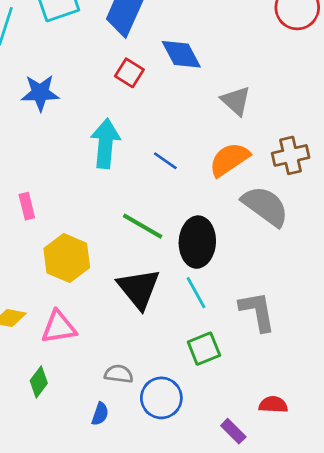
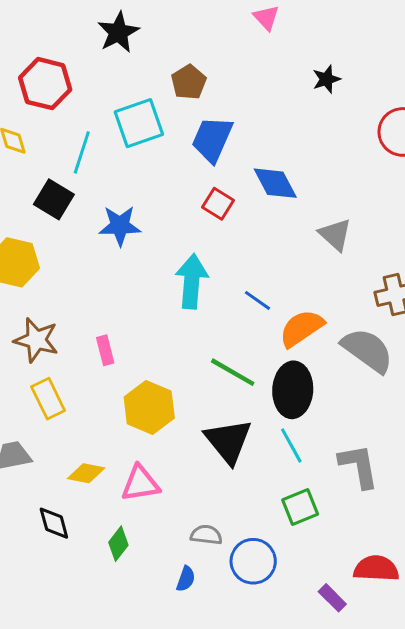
orange semicircle: (229, 159) -> (302, 328), moved
red semicircle: (273, 405) -> (376, 569), size x1.4

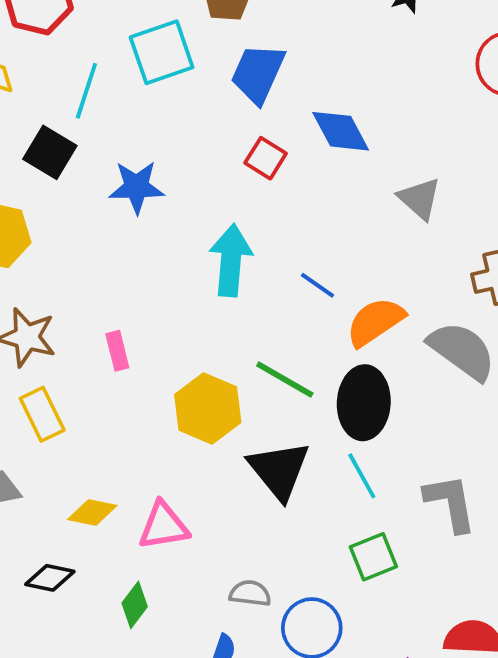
yellow hexagon: (149, 407) -> (208, 408), moved
black diamond: (54, 523) -> (50, 578), turned -63

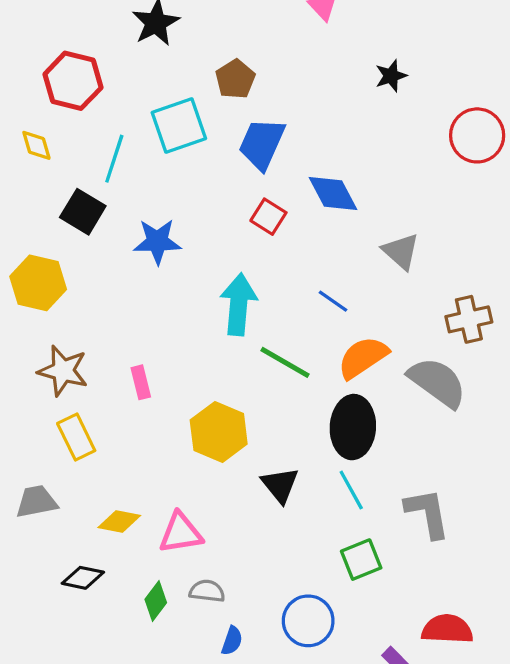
blue line: (318, 285) -> (333, 301), moved
green line: (285, 380) -> (285, 362), moved
black triangle: (279, 470) -> (280, 485), size x0.7
gray semicircle: (250, 593) -> (207, 591), moved

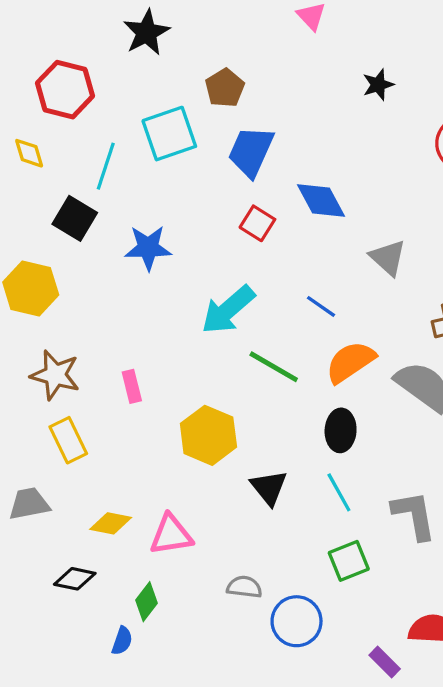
cyan arrow: (239, 304) -> (228, 310), turned -136
black ellipse: (353, 427) -> (341, 430), size x0.7
gray semicircle: (207, 591) -> (244, 587), moved
blue semicircle: (232, 641) -> (122, 641), moved

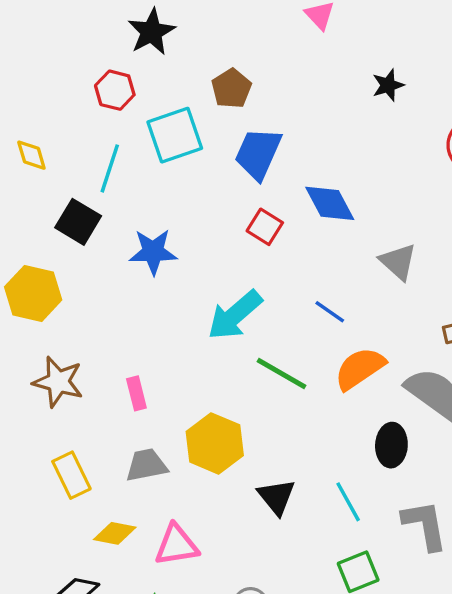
red hexagon: (65, 90) -> (115, 90), moved, size x0.7
black ellipse: (341, 430) -> (391, 445), moved
yellow rectangle: (68, 440) -> (71, 475), moved
gray trapezoid: (29, 504) -> (146, 465), moved

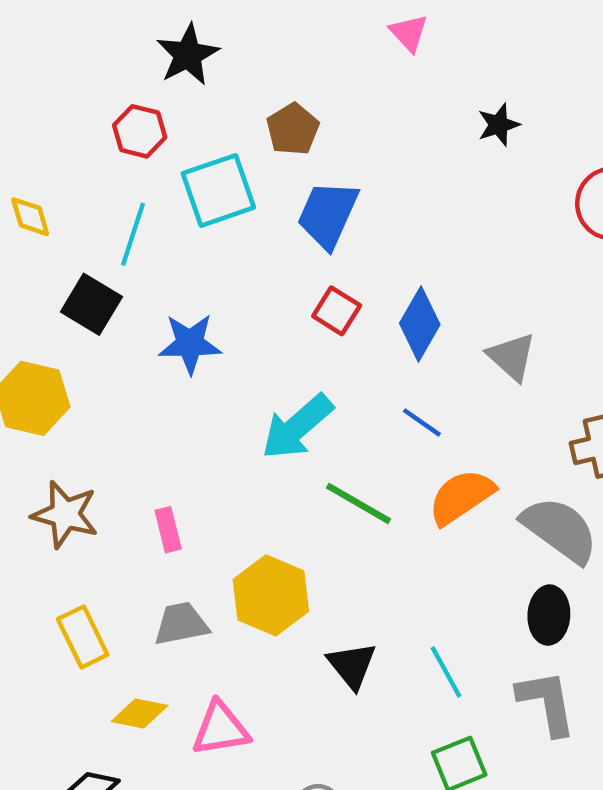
blue diamond: (330, 203) -> (420, 324), moved, turned 58
black ellipse: (391, 445) -> (549, 615), moved

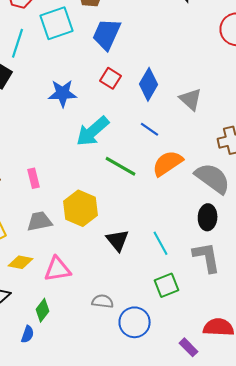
blue star: (190, 344) -> (63, 93), moved

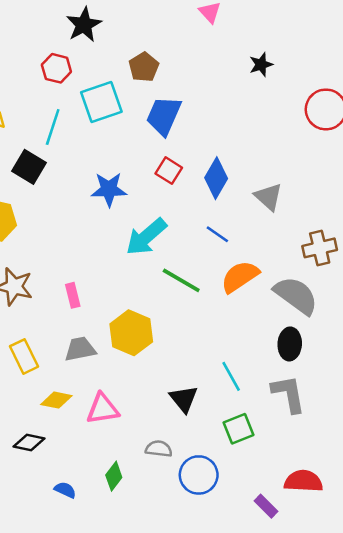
black triangle: (118, 240) -> (184, 399), moved
green diamond: (43, 310) -> (114, 476), moved
blue semicircle: (28, 334) -> (65, 490), turned -84

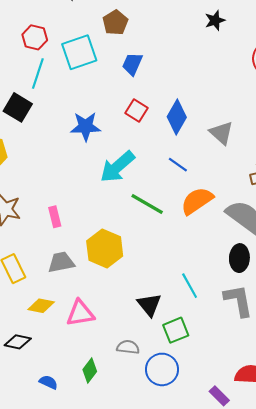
red hexagon: (56, 68) -> (35, 37), moved
blue trapezoid: (164, 116) -> (132, 64), size x0.7
green square: (239, 429) -> (176, 330), moved

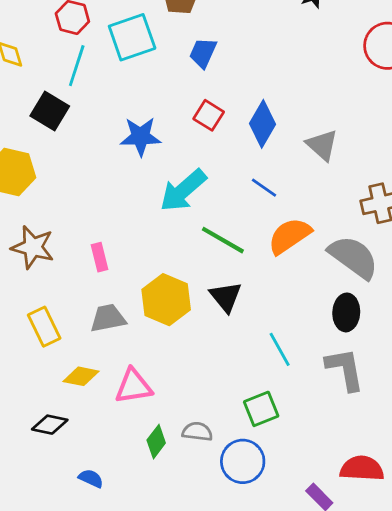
black triangle: (149, 305) -> (226, 297), moved
green diamond: (90, 370) -> (156, 442), moved

